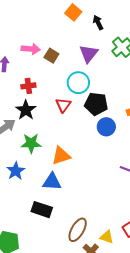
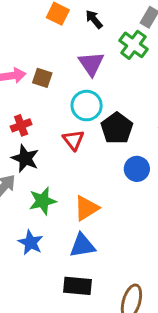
black pentagon: (96, 104) -> (117, 128), turned -30
blue circle: (106, 127) -> (137, 169), moved

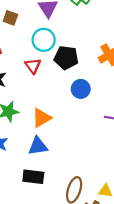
black pentagon: (117, 128) -> (66, 58), turned -30

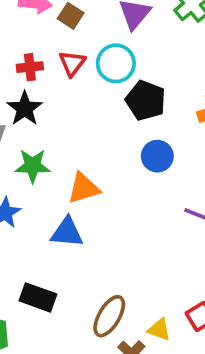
red triangle: (33, 66) -> (72, 63), moved
black rectangle: (33, 177) -> (38, 297), moved

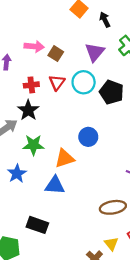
black pentagon: (146, 100) -> (112, 92), moved
blue circle: (157, 156) -> (88, 137), moved
brown ellipse: (109, 316) -> (113, 207), moved, turned 50
yellow triangle: (159, 329) -> (111, 244), turned 32

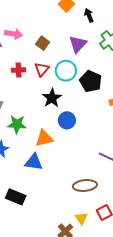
pink arrow: (34, 46) -> (14, 34), moved
black star: (28, 110) -> (52, 98), moved

